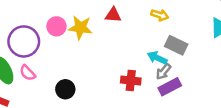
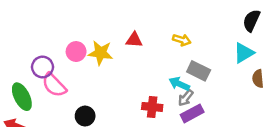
purple circle: (24, 41) -> (43, 67), size x0.7
pink semicircle: (28, 73) -> (54, 85), moved, size x1.5

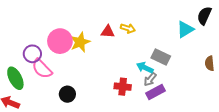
yellow arrow: (182, 40) -> (128, 28), moved
pink circle: (76, 52) -> (60, 41), size x1.5
yellow star: (101, 53) -> (80, 42), turned -30
cyan triangle: (244, 53) -> (185, 29), moved

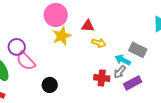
yellow arrow: (128, 28) -> (99, 43), moved
pink circle: (60, 41) -> (56, 15), moved
gray arrow: (150, 79) -> (120, 72), moved

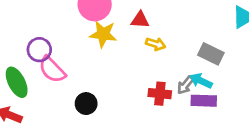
yellow star: (62, 36) -> (103, 34), turned 30
cyan arrow: (123, 60) -> (201, 81), moved
purple rectangle: (133, 83) -> (204, 101), turned 30

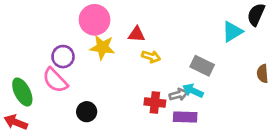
purple circle: (39, 50) -> (63, 57), moved
gray arrow: (185, 85) -> (179, 95), turned -144
purple rectangle: (204, 101) -> (185, 117), moved

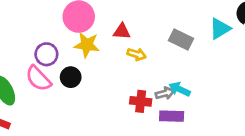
gray rectangle: (202, 66) -> (181, 39), moved
black circle: (87, 112) -> (71, 77), moved

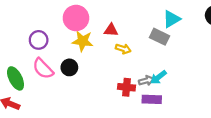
cyan triangle: (220, 29) -> (172, 19), moved
purple circle: (46, 54) -> (39, 40), moved
cyan arrow: (180, 89) -> (158, 77), turned -63

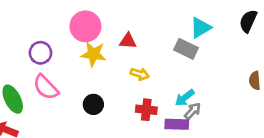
yellow arrow: (123, 49) -> (140, 74), moved
black circle: (69, 67) -> (93, 104), moved
gray arrow: (146, 81) -> (193, 111), moved, turned -32

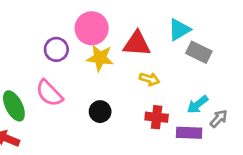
cyan triangle: (201, 28) -> (179, 30), moved
red triangle: (128, 41) -> (137, 44), size x1.5
purple circle: (40, 53) -> (56, 49), moved
gray arrow: (193, 111) -> (219, 119), moved

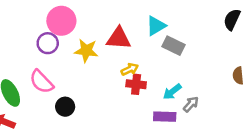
pink circle: (92, 28) -> (61, 21), moved
yellow arrow: (149, 79) -> (130, 69), turned -42
black circle: (100, 112) -> (65, 107), moved
red cross: (157, 117) -> (136, 84), moved

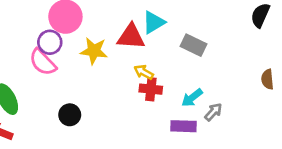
cyan triangle: (156, 26) -> (154, 22), moved
yellow arrow: (130, 69) -> (144, 72), turned -126
pink semicircle: (41, 82) -> (43, 62), moved

